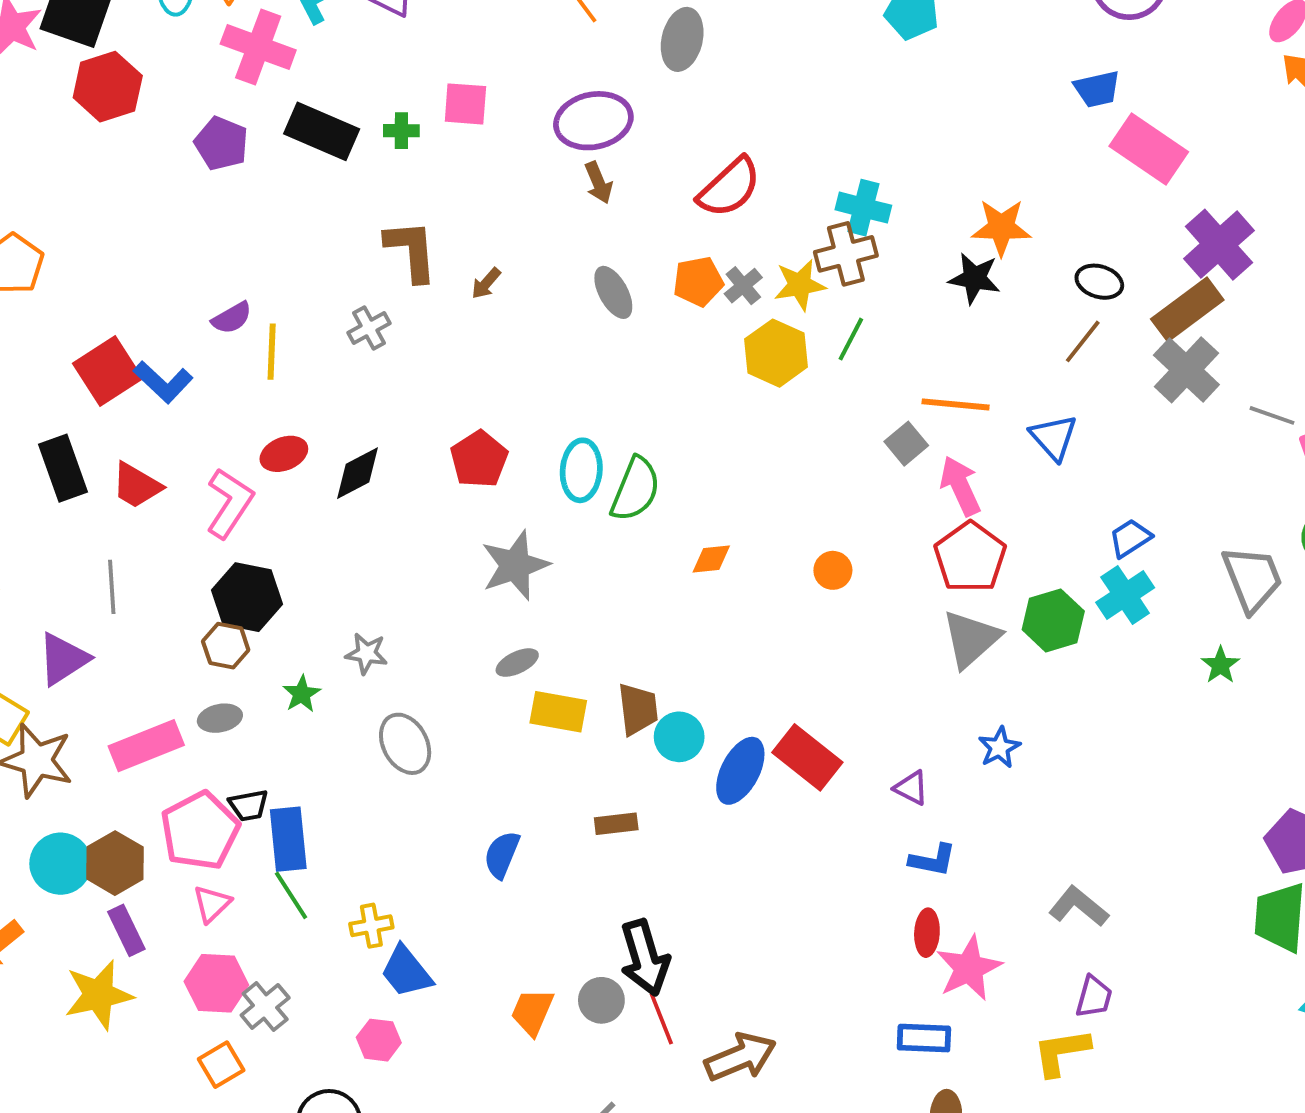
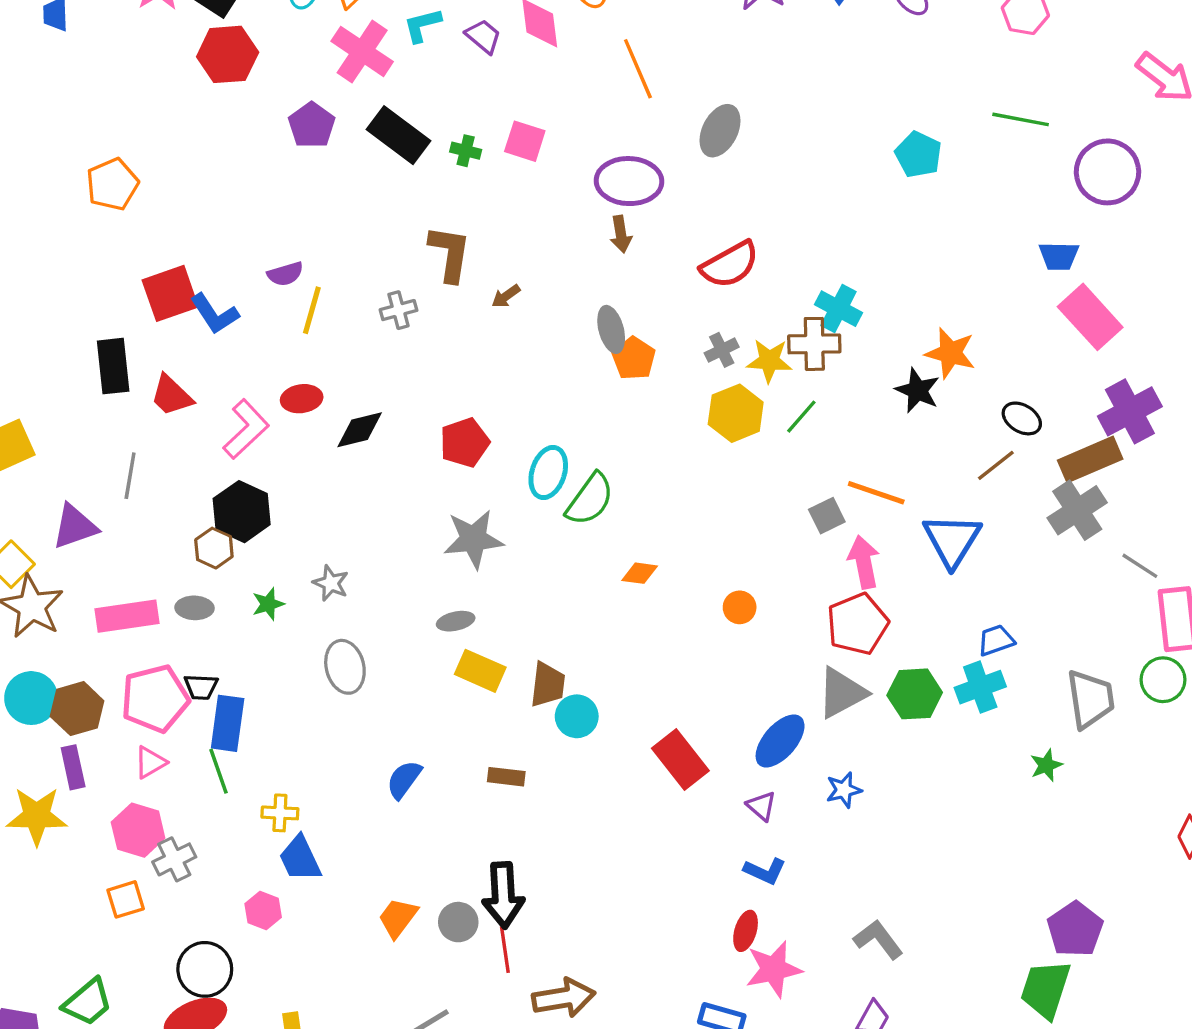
orange pentagon: (698, 282) -> (634, 358), moved, turned 30
blue triangle: (1054, 437) -> (952, 540), size x1.4
blue ellipse: (740, 771) -> (780, 741), moved

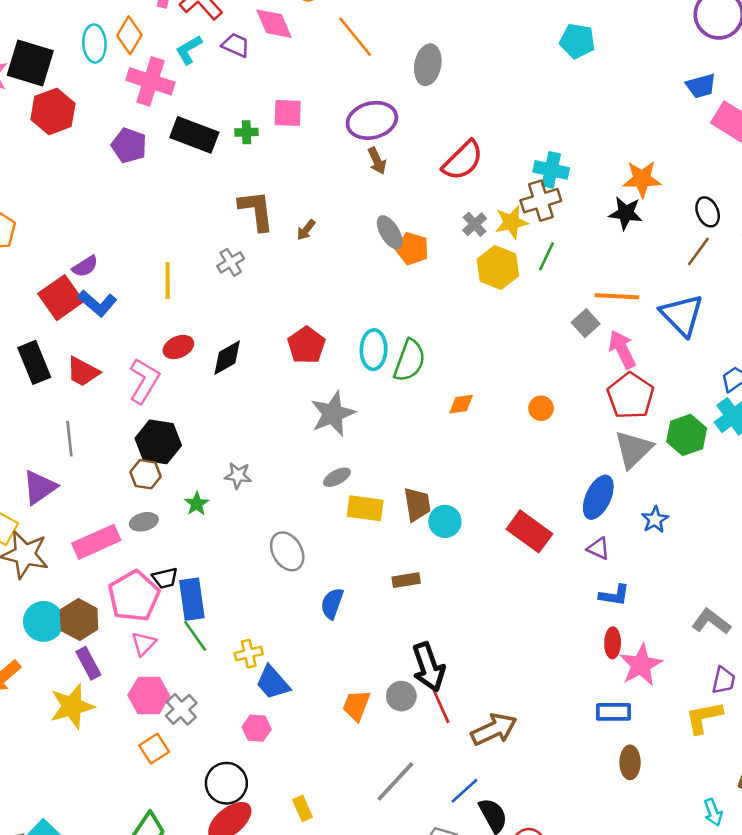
purple semicircle: (285, 274) -> (85, 266), moved
black ellipse: (1022, 418) -> (708, 212), turned 52
gray ellipse: (345, 667) -> (287, 551), moved

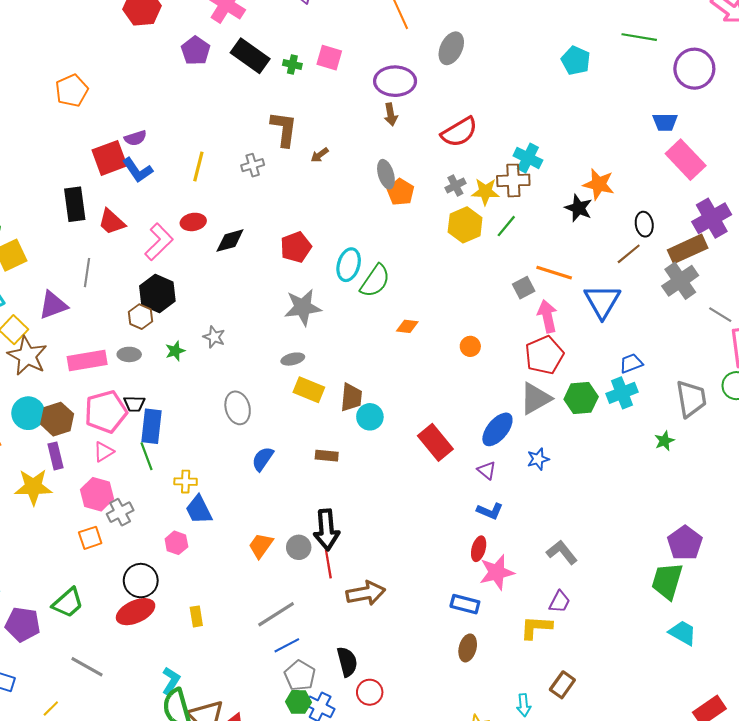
blue line: (464, 791) -> (287, 645), moved

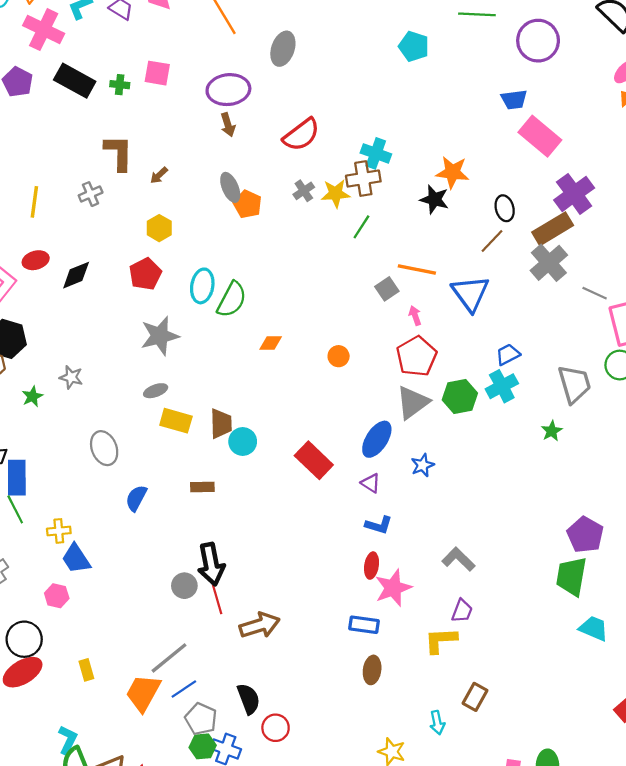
yellow hexagon: (465, 225) -> (159, 228), moved, size x0.7
pink arrow: (547, 316) -> (415, 316), size x0.6
orange trapezoid: (261, 545) -> (143, 693), moved, size x1.4

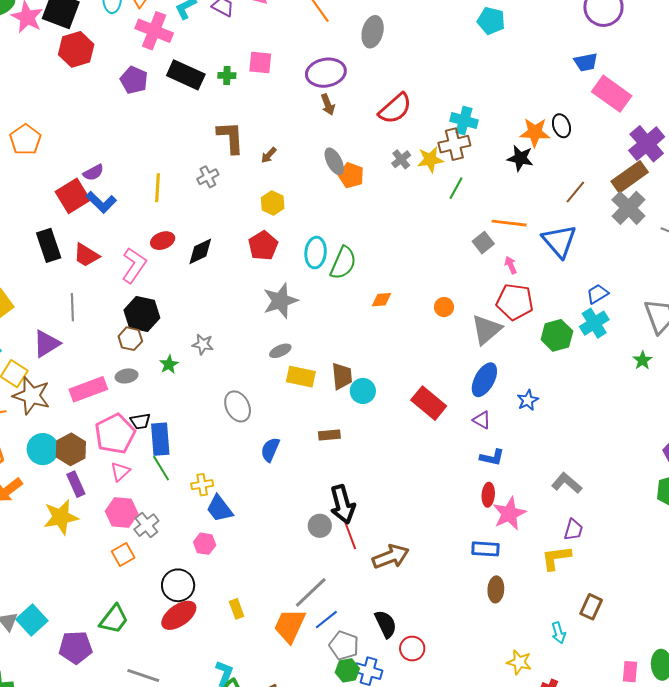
black ellipse: (505, 208) -> (561, 126), moved
red pentagon: (417, 356) -> (515, 302), turned -30
gray triangle: (413, 402) -> (486, 330), moved

